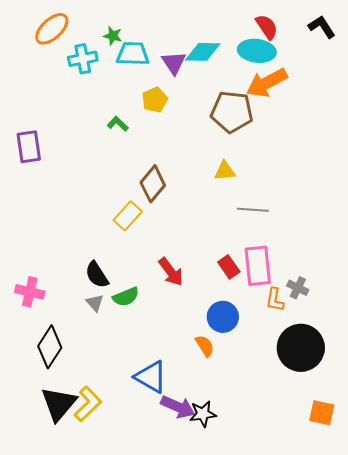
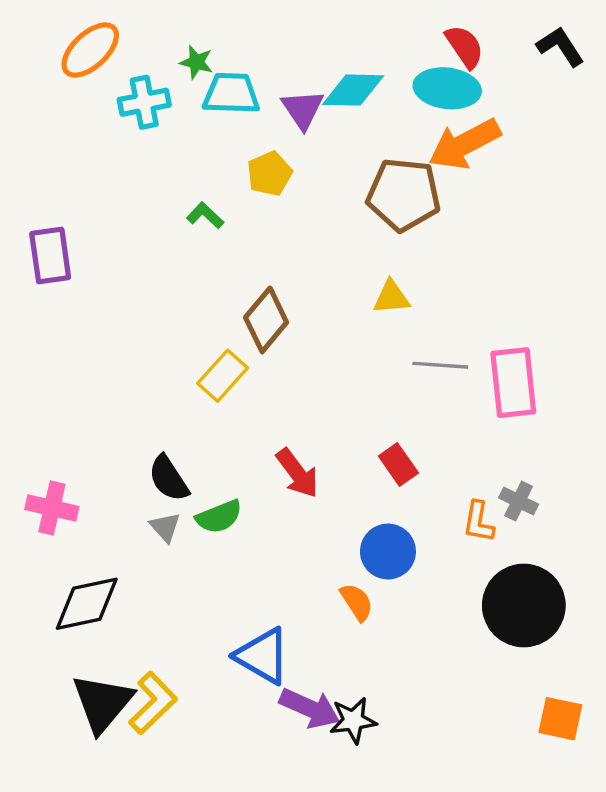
pink rectangle: (258, 266) -> (513, 383), moved
black diamond: (50, 347) -> (87, 604), turned 45

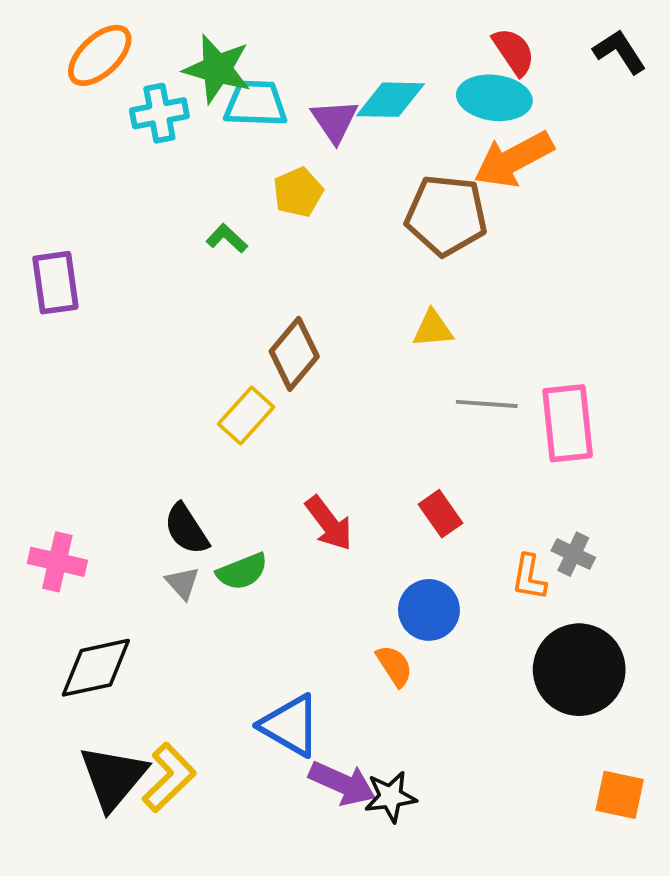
green star: (196, 62) -> (217, 69), size x1.8

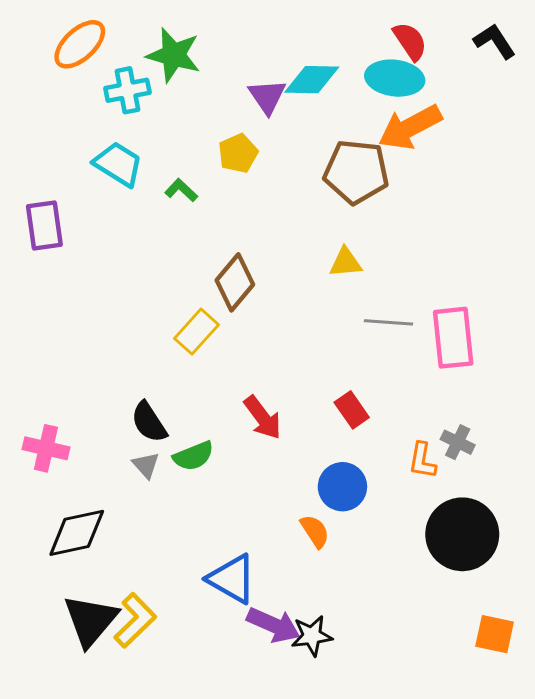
cyan trapezoid: (256, 104) -> (118, 164), moved, turned 30

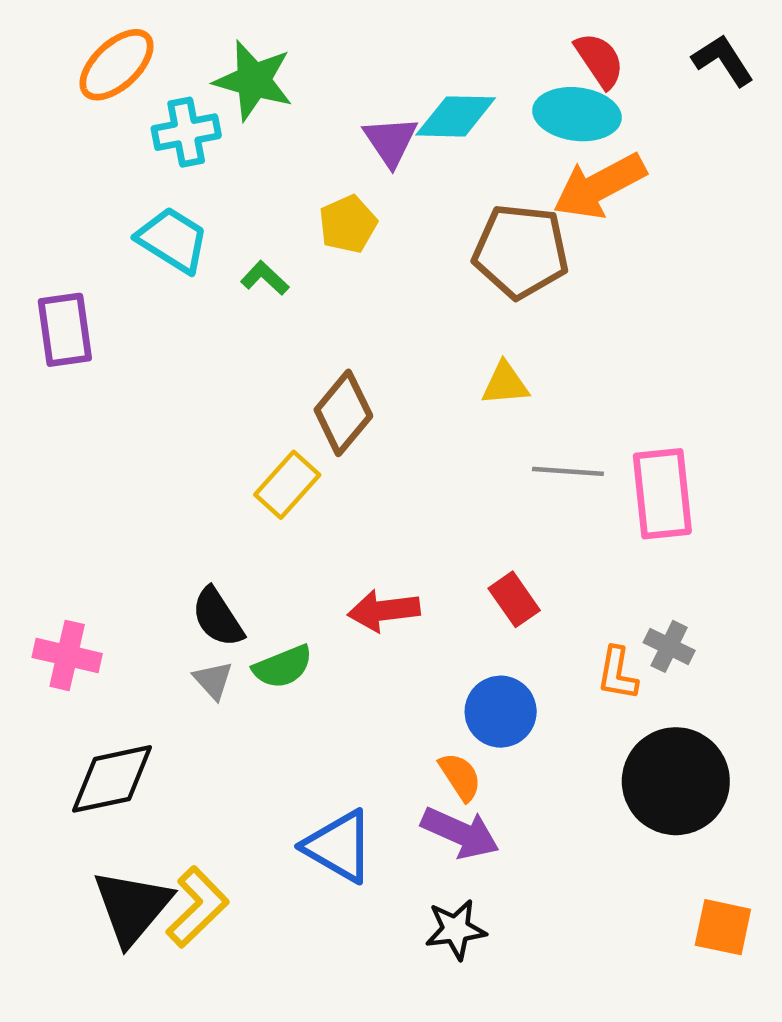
red arrow: (263, 418) -> (384, 611), turned 120
purple arrow: (273, 625) -> (460, 833), moved

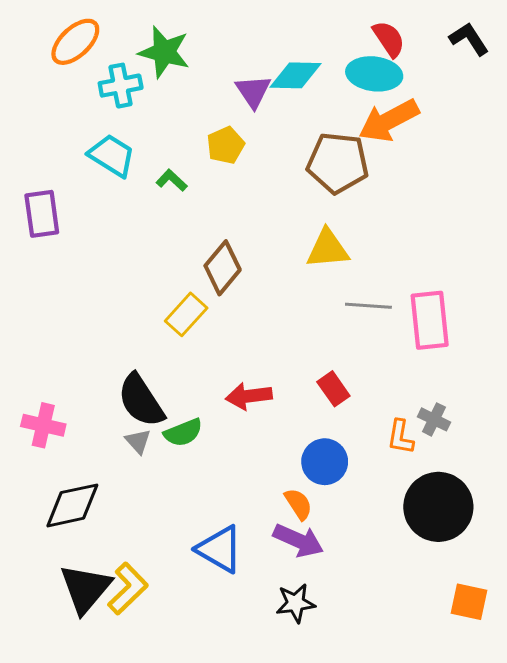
yellow triangle: (505, 384) -> (328, 249), size x1.4
black semicircle: (218, 617) -> (141, 400), size x1.4

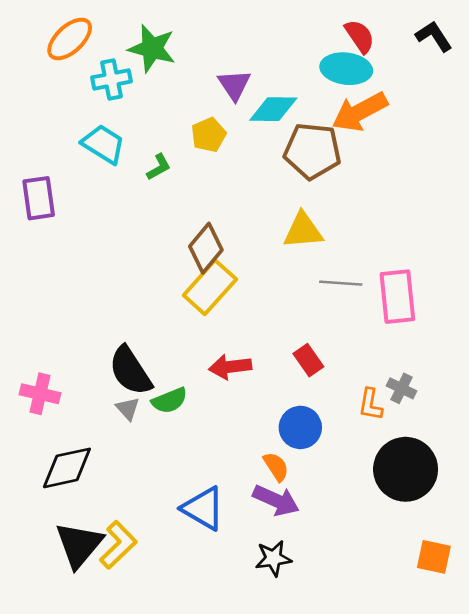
cyan diamond: (295, 75) -> (273, 109), moved
green L-shape: (172, 180) -> (159, 167), turned 108
yellow rectangle: (186, 314) -> (210, 287), moved, size x1.4

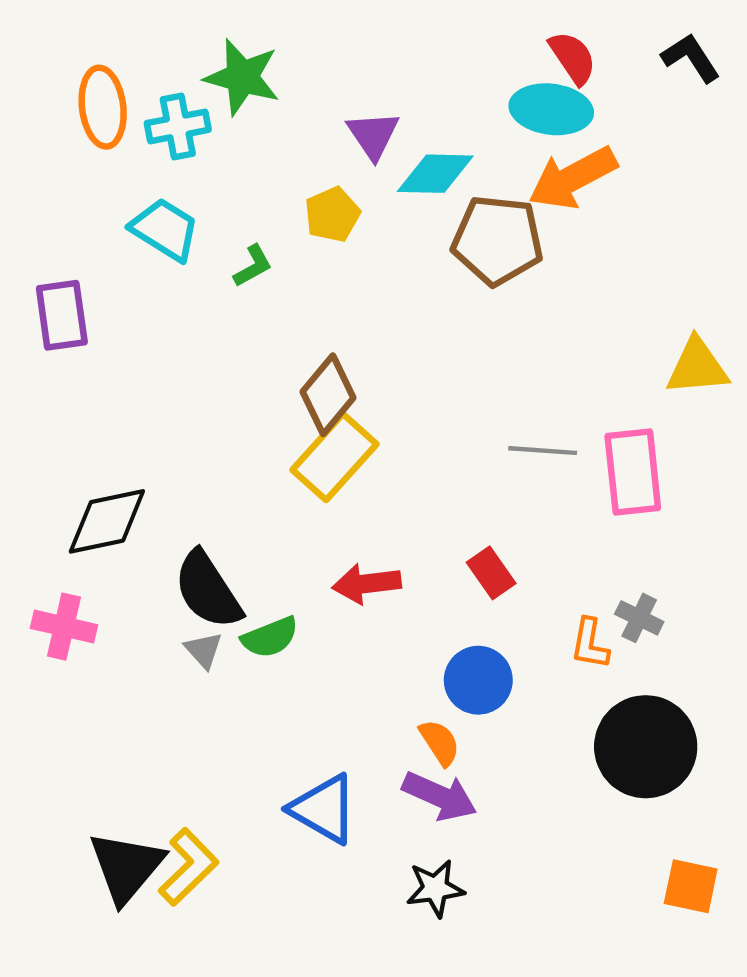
orange ellipse: (70, 39) -> (103, 107), moved, turned -54
yellow triangle: (303, 231) -> (697, 367), moved
black diamond: (67, 468) -> (107, 521), moved

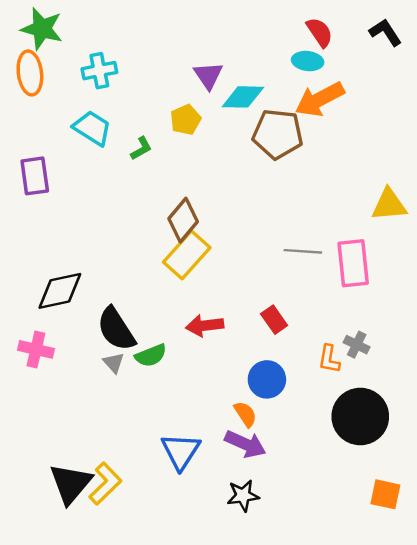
green star: (242, 77) -> (42, 29), moved
orange ellipse: (103, 107) -> (30, 73), moved
cyan ellipse: (551, 109) -> (308, 61), size x0.7
blue triangle: (324, 809) -> (181, 451), turned 33

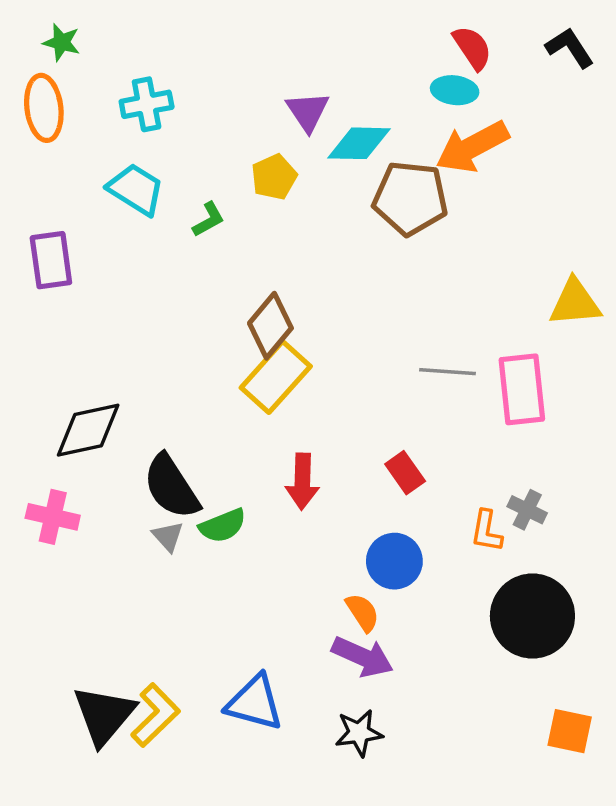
green star: (42, 29) -> (62, 42), size x0.6
red arrow: (205, 326) -> (302, 481), turned -81
blue triangle: (181, 451) -> (255, 703), moved, turned -48

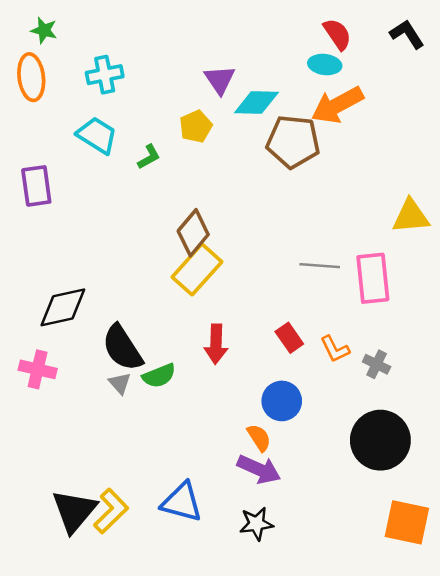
orange L-shape: (486, 531) -> (335, 349), moved, turned -36
orange square: (570, 731) -> (407, 522), size x1.4

